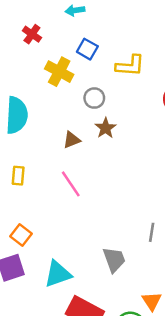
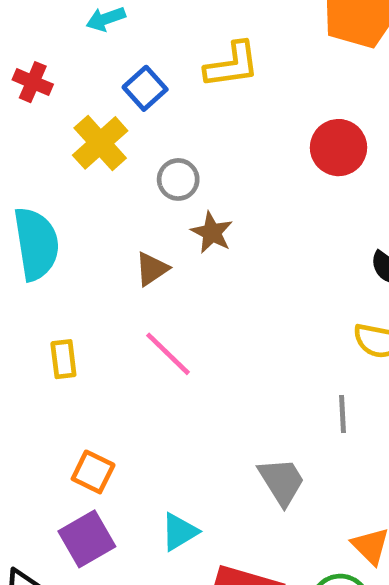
blue square: (87, 49) -> (145, 88), turned 30
yellow L-shape: (130, 66) -> (232, 65), moved
yellow cross: (59, 72) -> (100, 143), turned 32
cyan triangle: (58, 274) -> (179, 532), size x0.7

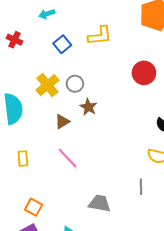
yellow cross: (100, 143) -> (47, 85), moved
gray trapezoid: (282, 481) -> (100, 203), moved, turned -50

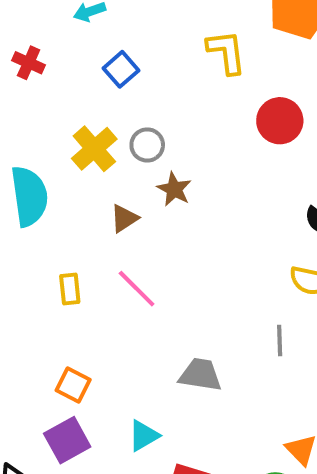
yellow L-shape: (100, 36) -> (226, 52), moved, turned -90
yellow rectangle: (23, 159) -> (70, 289), moved

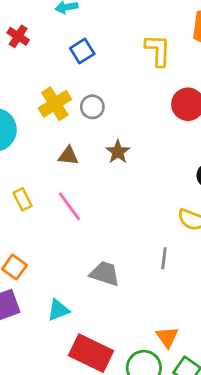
brown star: (174, 189) -> (118, 152), moved
brown triangle: (124, 218) -> (68, 156), turned 30
yellow rectangle: (70, 289) -> (23, 199), turned -30

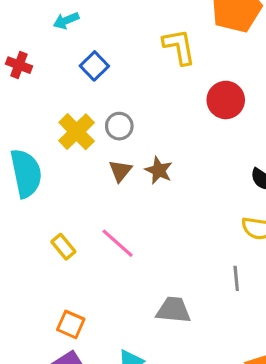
brown triangle: (68, 156) -> (120, 171), moved, turned -45

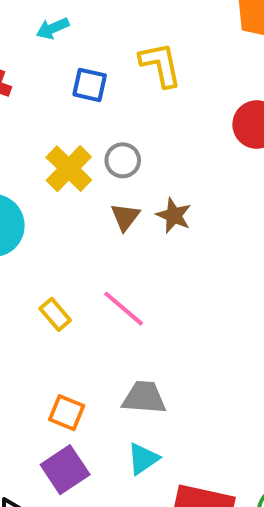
yellow L-shape: (179, 47) -> (160, 65), moved
blue square: (94, 66) -> (90, 85), turned -32
gray trapezoid: (173, 310) -> (144, 398), moved

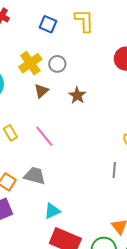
brown triangle: (125, 217) -> (41, 91), moved
gray trapezoid: (144, 398) -> (35, 176), moved
cyan triangle: (143, 459) -> (52, 211), moved

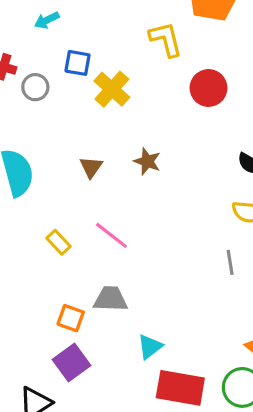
yellow L-shape: (84, 21) -> (166, 39), moved
yellow cross: (30, 63) -> (112, 89), moved
gray circle: (57, 64) -> (35, 87), moved

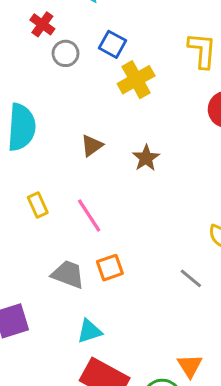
gray line: (230, 262) -> (191, 278), turned -60
orange square: (71, 318) -> (110, 268), moved, turned 32

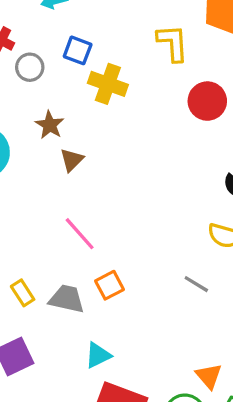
yellow cross: (136, 80) -> (108, 84), turned -33
brown star: (146, 158) -> (50, 125), moved
yellow rectangle: (38, 205) -> (23, 293), moved

